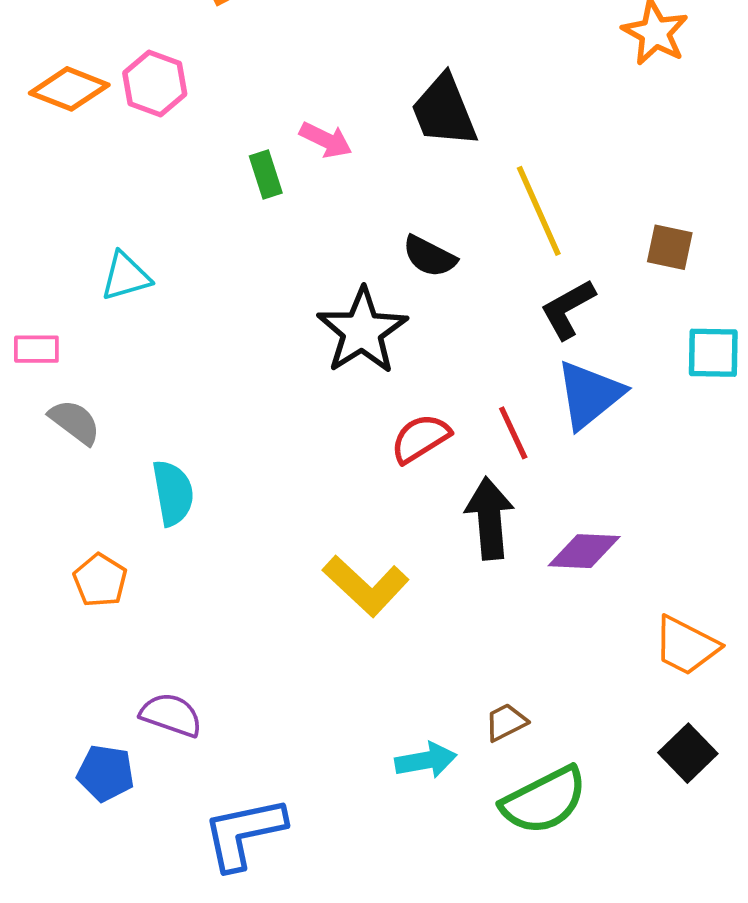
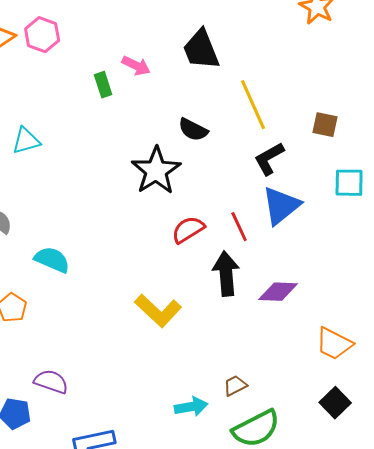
cyan semicircle: (173, 493) -> (52, 260), turned -57

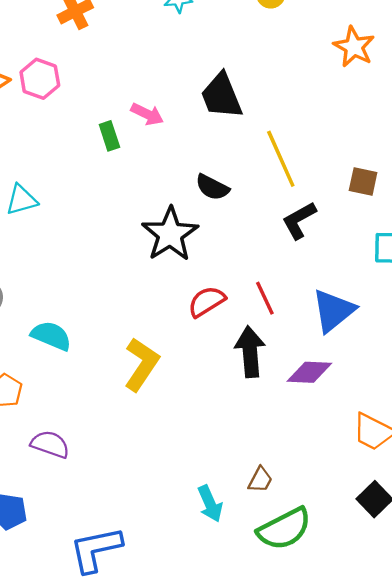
blue triangle: (281, 206) -> (333, 311), moved
yellow L-shape: (158, 311) -> (141, 364), moved, turned -99
purple semicircle: (51, 382) -> (50, 444), moved
brown trapezoid: (235, 386) -> (260, 480), turned 145
cyan arrow: (191, 407) -> (210, 504), turned 76

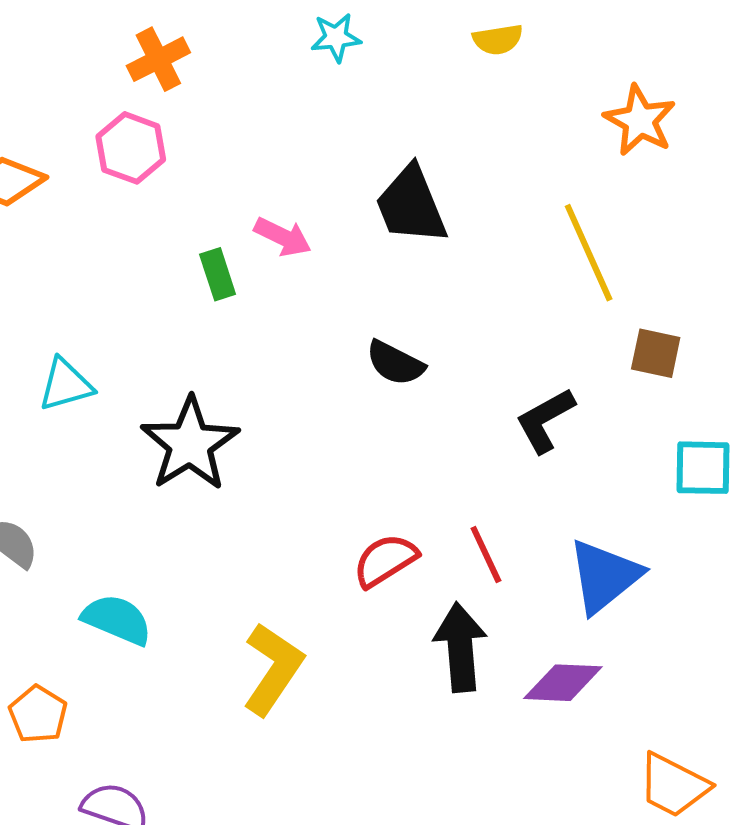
pink hexagon: (40, 79) -> (131, 148), moved
yellow line: (281, 159) -> (589, 253), moved
black star: (170, 234) -> (190, 444), moved

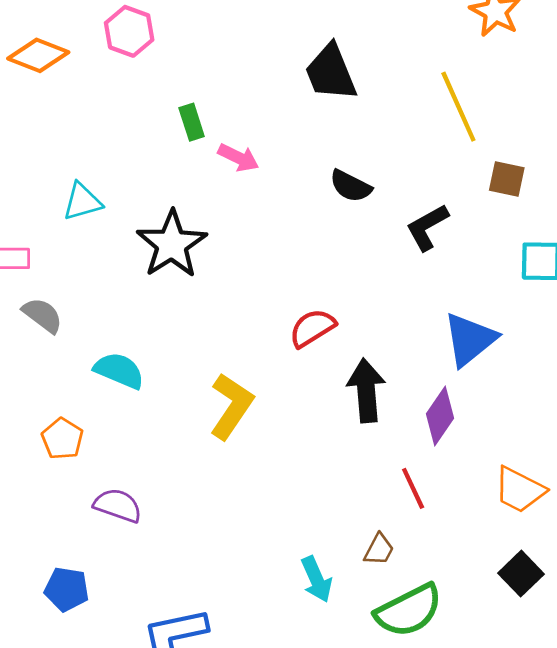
pink arrow: (283, 237) -> (238, 158), moved
black semicircle: (395, 363) -> (351, 186), moved
red line: (486, 554) -> (413, 488), moved
purple diamond: (563, 683) -> (440, 416), turned -58

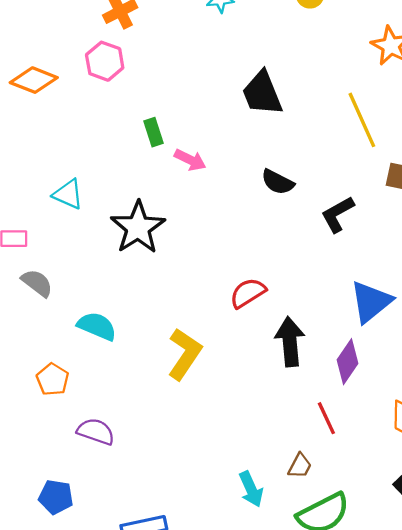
cyan triangle: (82, 202) -> (68, 194), turned 40

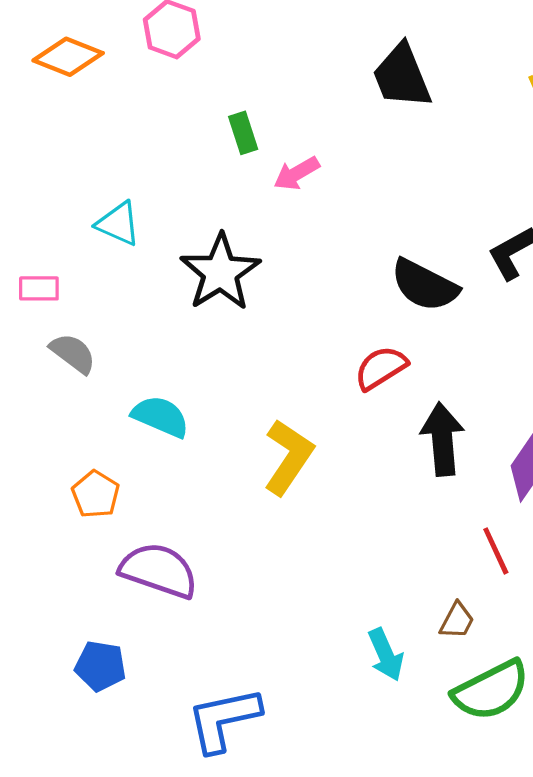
pink arrow: (190, 160) -> (297, 173), turned 124
black semicircle: (278, 182) -> (425, 285), moved, size x1.4
purple semicircle: (96, 432) -> (159, 570), size x1.4

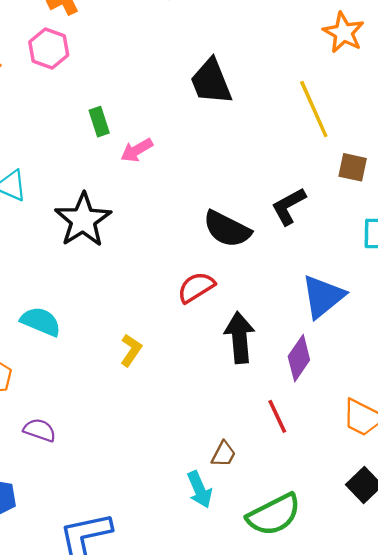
yellow L-shape: (288, 457) -> (131, 350), size x0.6
purple semicircle: (159, 570) -> (40, 430), size x0.6
brown trapezoid: (457, 621) -> (224, 454), moved

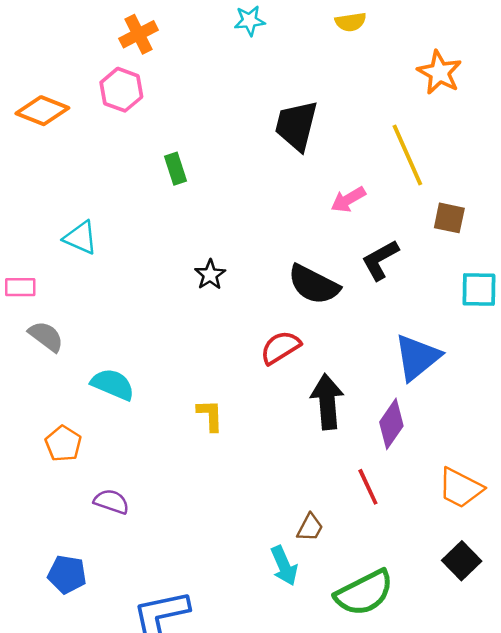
black trapezoid: (211, 82) -> (296, 125), turned 36
pink arrow: (137, 150) -> (348, 199), moved
black star: (83, 220) -> (210, 275), moved, size x0.5
yellow L-shape: (131, 350) -> (210, 415), turned -36

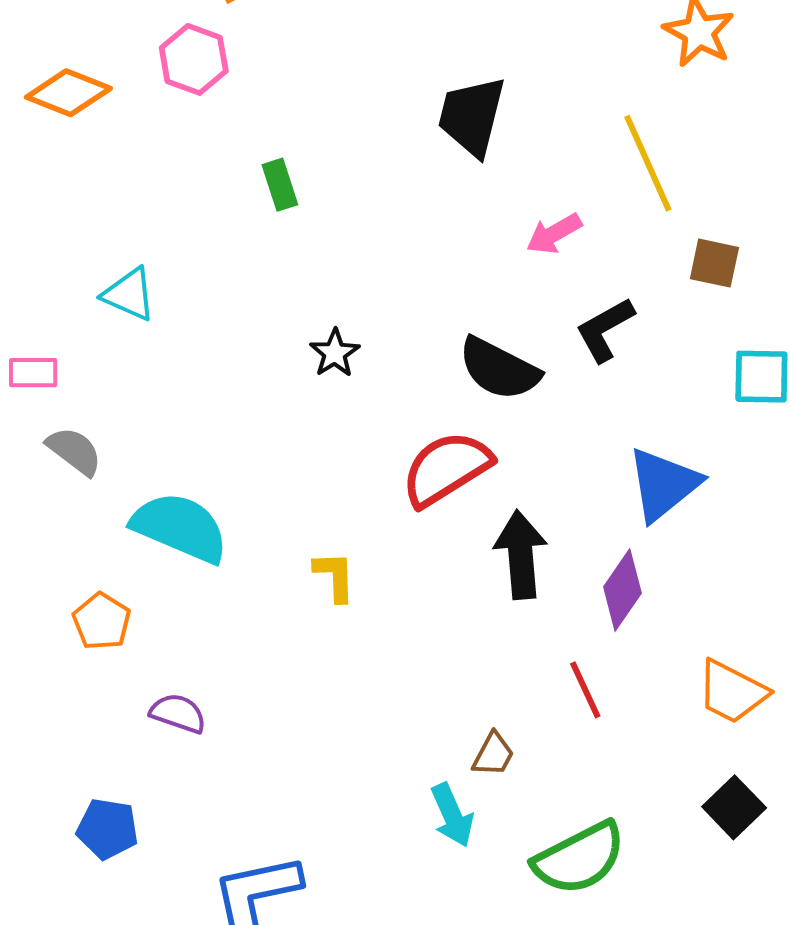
red semicircle: (280, 347) -> (446, 469), size x1.4
cyan semicircle: (113, 384) -> (180, 527), size x1.4

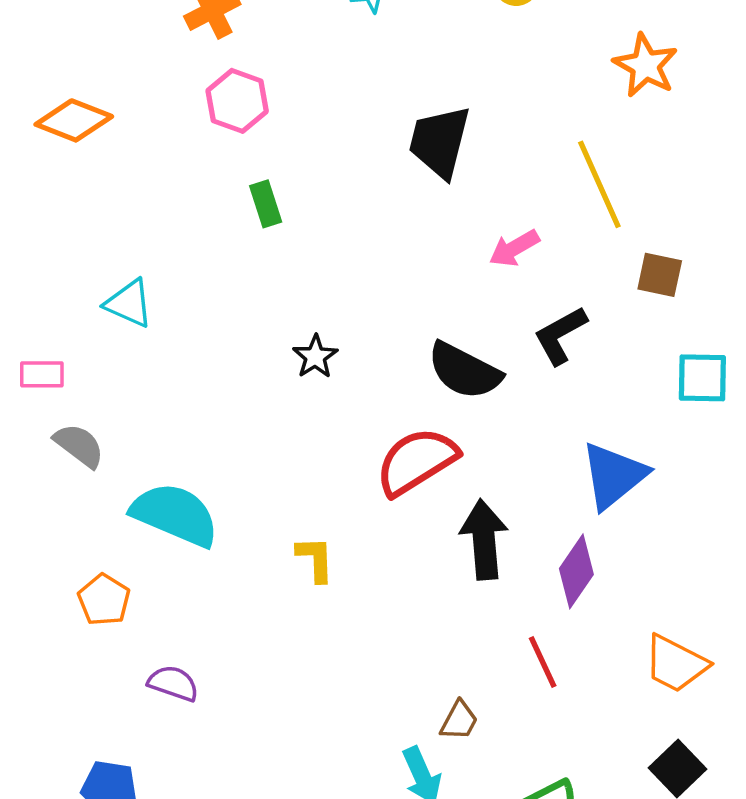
pink hexagon: (194, 59) -> (237, 101), moved

